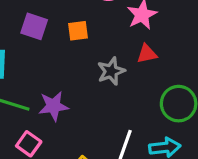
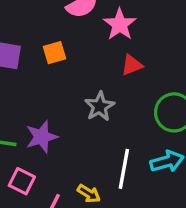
gray star: (111, 71) -> (100, 106), moved

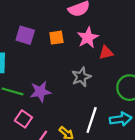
pink star: (120, 24) -> (88, 38), moved

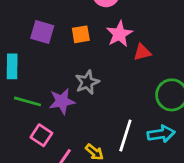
gray star: (81, 77) -> (87, 82), moved

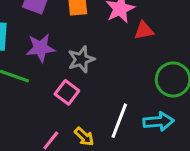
purple star: (62, 101) -> (41, 48), moved
pink square: (41, 135) -> (67, 92), moved

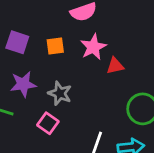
gray star: (81, 59) -> (60, 93), turned -30

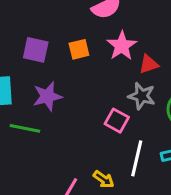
gray star: (60, 93) -> (142, 96), moved
pink square: (48, 123) -> (117, 121), moved

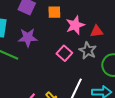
pink star: (122, 46) -> (75, 25), moved
pink square: (117, 121) -> (64, 53), moved

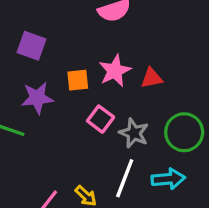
orange square: (54, 12) -> (78, 80), moved
gray star: (88, 51) -> (134, 133), moved

